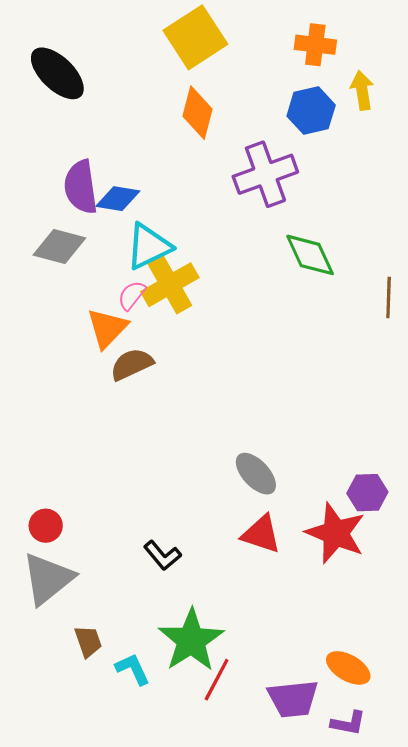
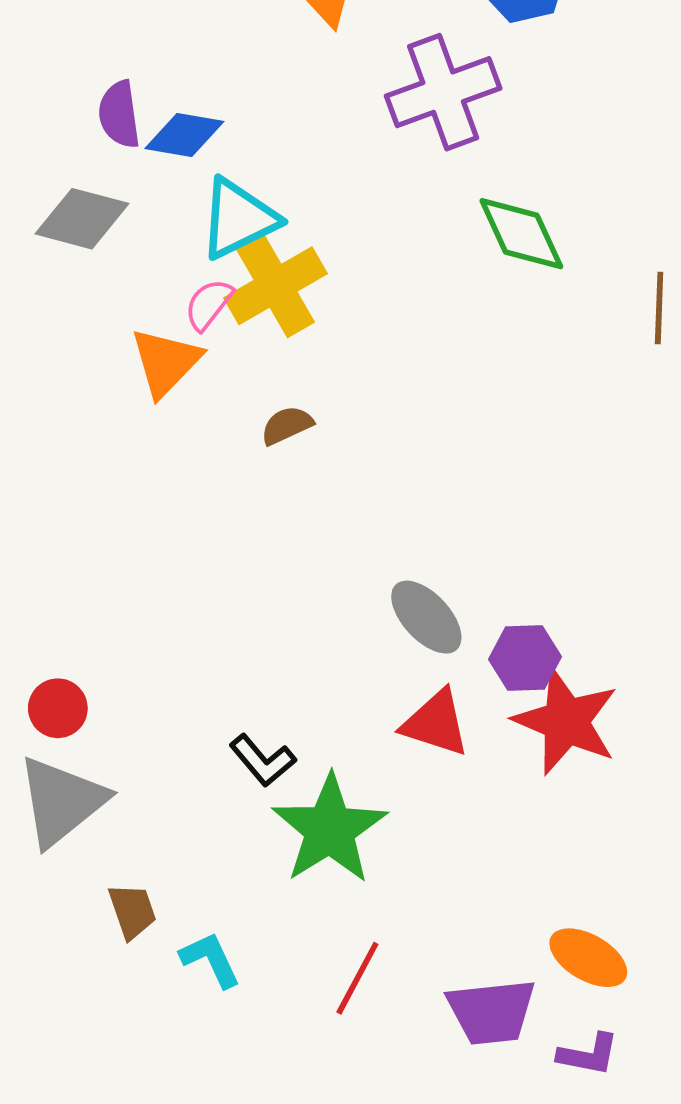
purple semicircle: (81, 187) -> (119, 114), size x0.7
brown semicircle: (132, 364) -> (287, 425), moved, size x0.7
purple hexagon: (367, 493) -> (525, 658), moved
green star: (191, 640) -> (330, 829), moved

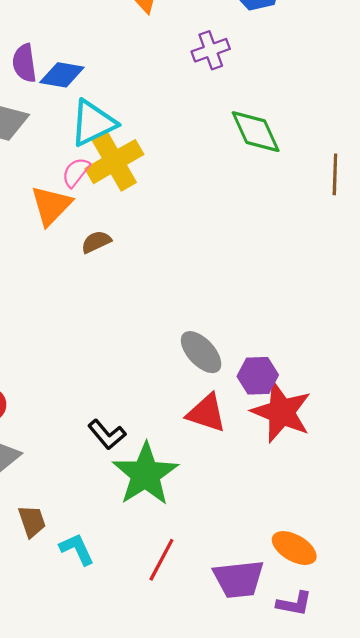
purple cross: (443, 92) -> (211, 50), size x0.6
brown semicircle: (287, 425) -> (96, 242), moved

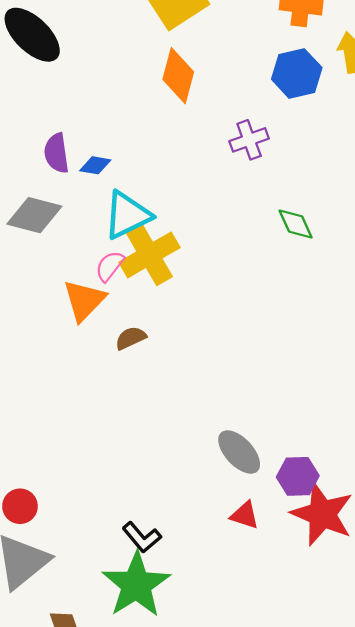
blue diamond: (62, 75) -> (95, 165), size x0.7
green diamond: (256, 132) -> (296, 224), size x0.7
red triangle: (206, 413) -> (245, 515), size x0.7
green star: (145, 474) -> (136, 585), moved

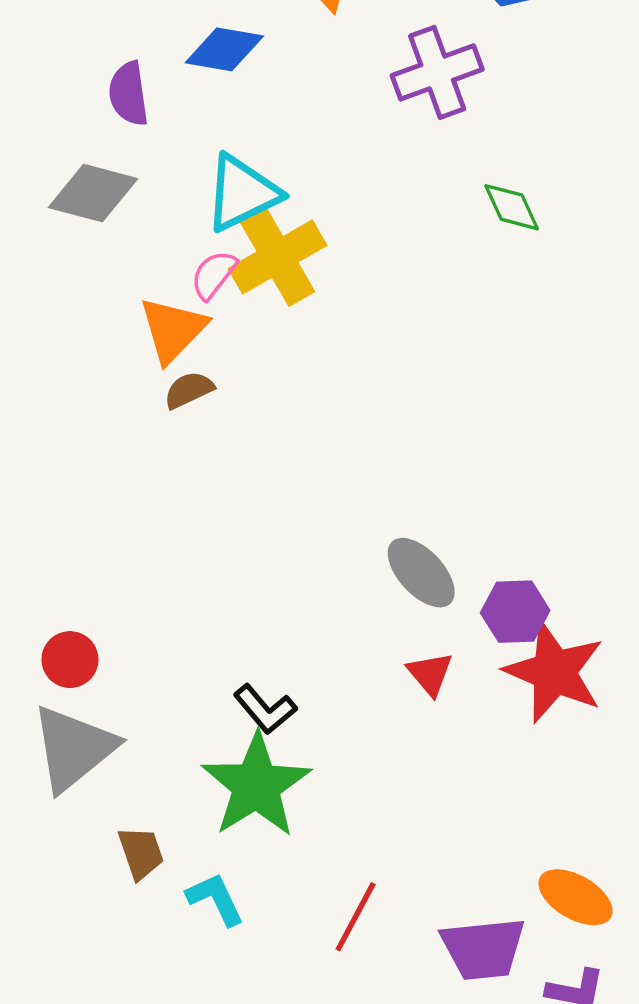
purple cross: (249, 140) -> (437, 72), size x1.4
blue diamond: (95, 165) -> (224, 49), moved, size x1.5
brown semicircle: (131, 338) -> (189, 390), moved
red triangle: (245, 515) -> (430, 674), turned 32

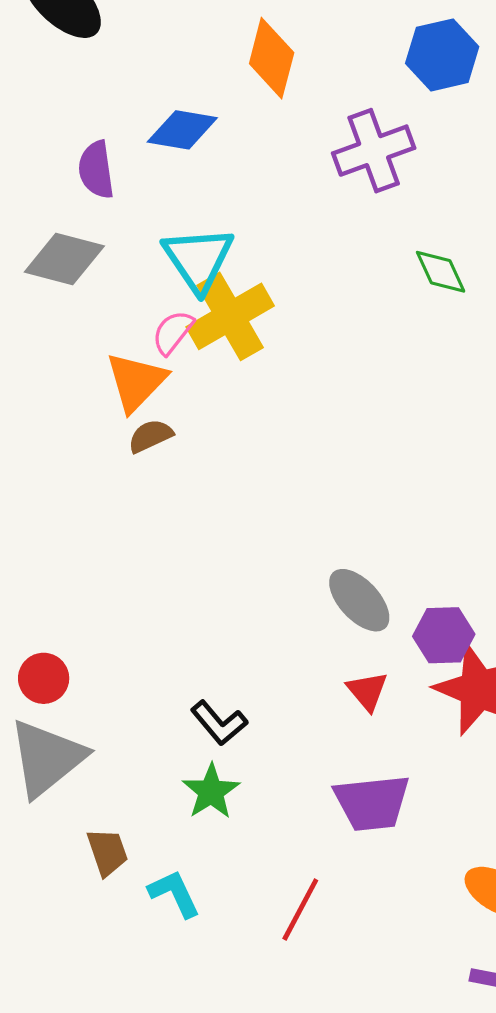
cyan triangle: (242, 193) -> (198, 259), turned -38
green star: (256, 785) -> (211, 791), size x0.6
purple trapezoid: (483, 949) -> (372, 803), moved

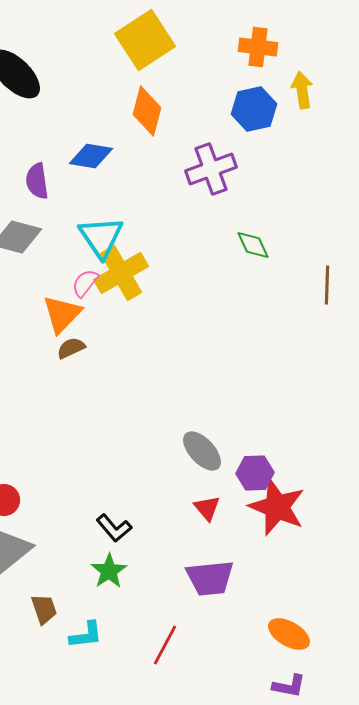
cyan L-shape: (174, 894) -> (86, 635), turned 108

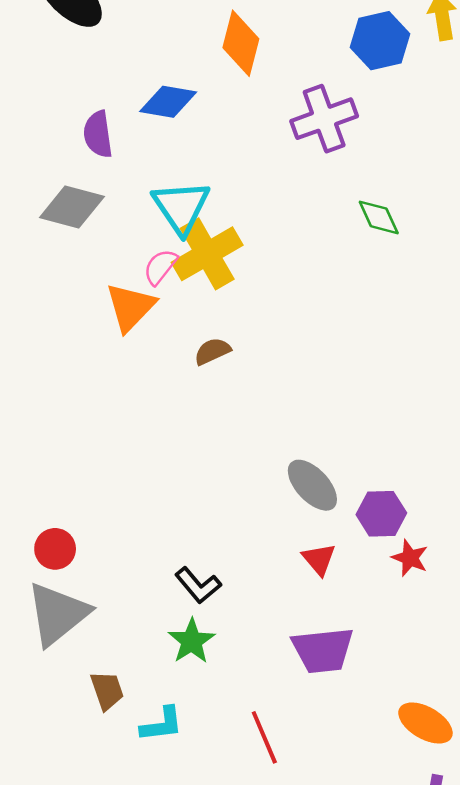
brown semicircle: (71, 348) -> (212, 351), moved
red star: (277, 507) -> (410, 558), size x0.5
red line: (165, 645) -> (264, 737), turned -51

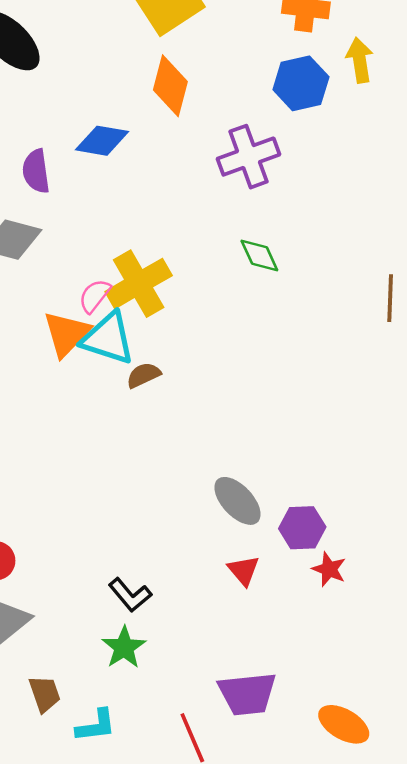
cyan triangle: (181, 207) -> (108, 339), moved, turned -38
green diamond: (379, 217) -> (259, 255), moved
purple trapezoid: (323, 650) -> (247, 694), moved

